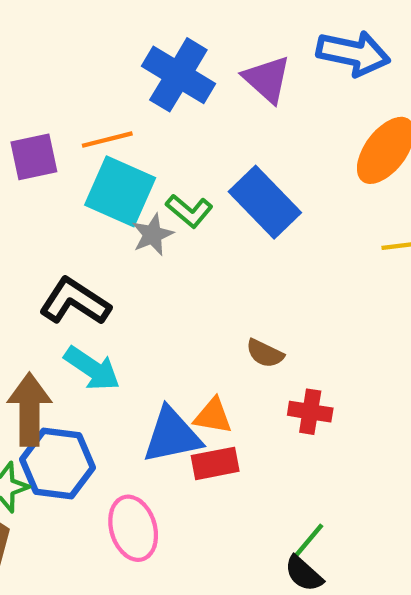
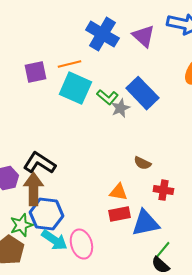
gray star: (153, 235) -> (120, 108), moved
black L-shape: (75, 302) -> (39, 163), moved
cyan arrow: (92, 368) -> (54, 240), moved
blue triangle: (172, 435) -> (145, 223), moved

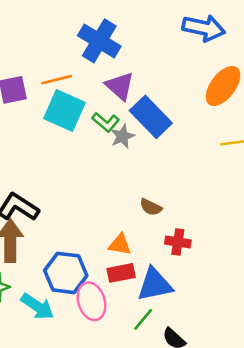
purple triangle: (143, 36) -> (120, 86), moved
blue hexagon: (46, 214) -> (66, 273), moved
pink ellipse: (81, 244) -> (91, 301), moved
green line: (162, 250) -> (143, 319), moved

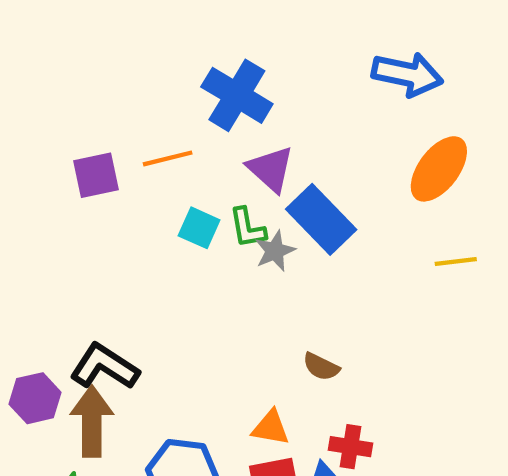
cyan square: (64, 110) -> (199, 228), moved, size x0.6
green L-shape: (106, 122) -> (247, 228), turned 40
red cross: (178, 242) -> (351, 447), moved

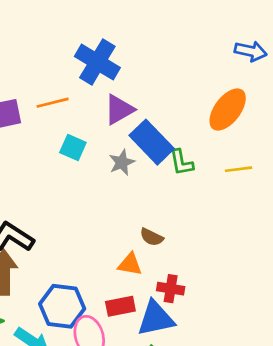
blue arrow: (407, 74) -> (251, 51), moved, size x0.7
purple triangle: (271, 169) -> (119, 110), turned 48
green L-shape: (247, 228) -> (181, 162), moved
orange triangle: (271, 428) -> (130, 264), moved

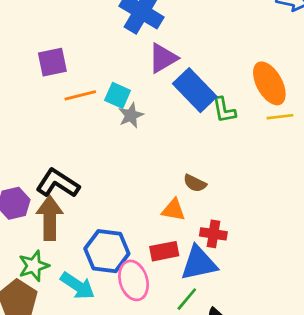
orange line: (53, 103) -> (80, 95), moved
orange ellipse: (228, 110) -> (269, 83), moved, turned -66
gray star: (122, 162) -> (131, 115), moved

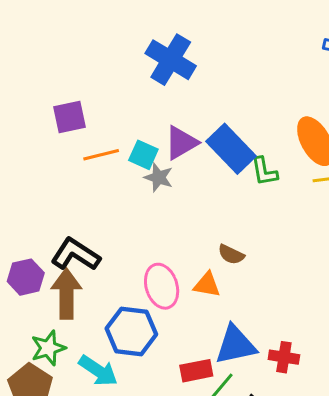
purple triangle: (163, 58) -> (181, 143), moved
gray star: (131, 115) -> (159, 177), turned -30
red cross: (213, 234) -> (284, 357), moved
red rectangle: (164, 251) -> (196, 371), moved
pink ellipse: (134, 280) -> (162, 286), moved

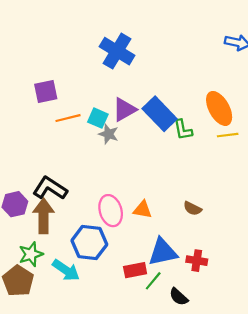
brown semicircle: (231, 254) -> (193, 208), moved

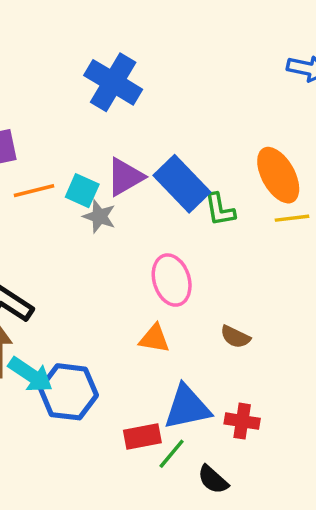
pink ellipse: (111, 211) -> (172, 280), moved
cyan arrow: (66, 270) -> (31, 375), moved

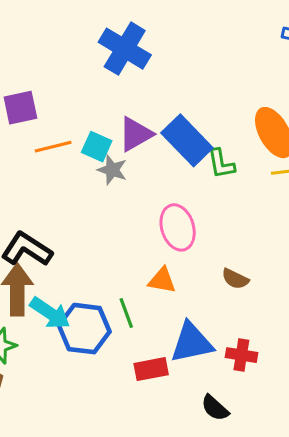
green line: (172, 454) -> (126, 313), moved, turned -60

